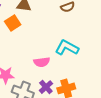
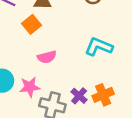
pink semicircle: (42, 62) -> (47, 57), moved

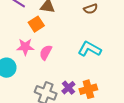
pink semicircle: (47, 57) -> (46, 52), turned 126
pink star: (30, 87) -> (25, 47), moved

